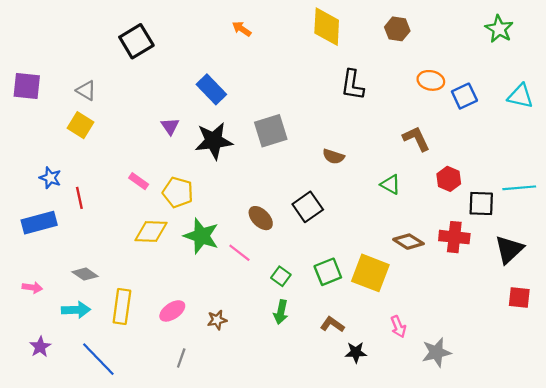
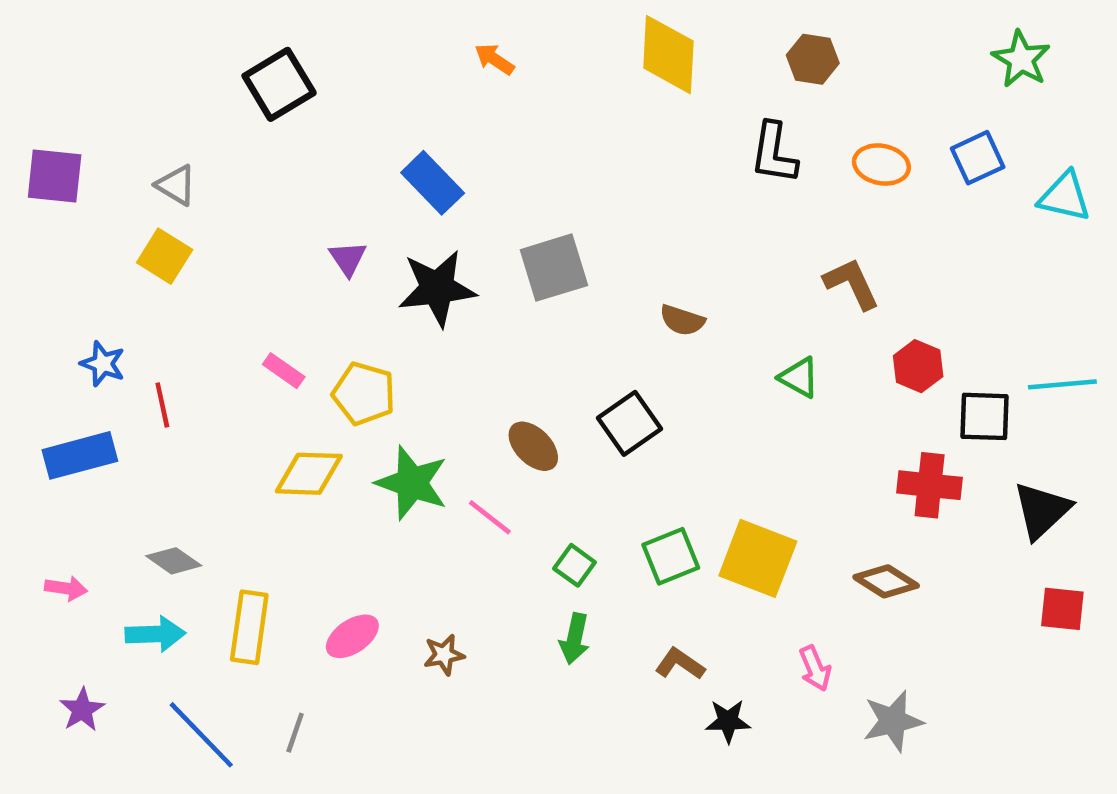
black L-shape: (352, 85) -> (774, 153), moved
blue square: (464, 96) -> (978, 158), moved
brown diamond: (408, 242) -> (886, 581), moved
gray line: (181, 358) -> (295, 733), moved

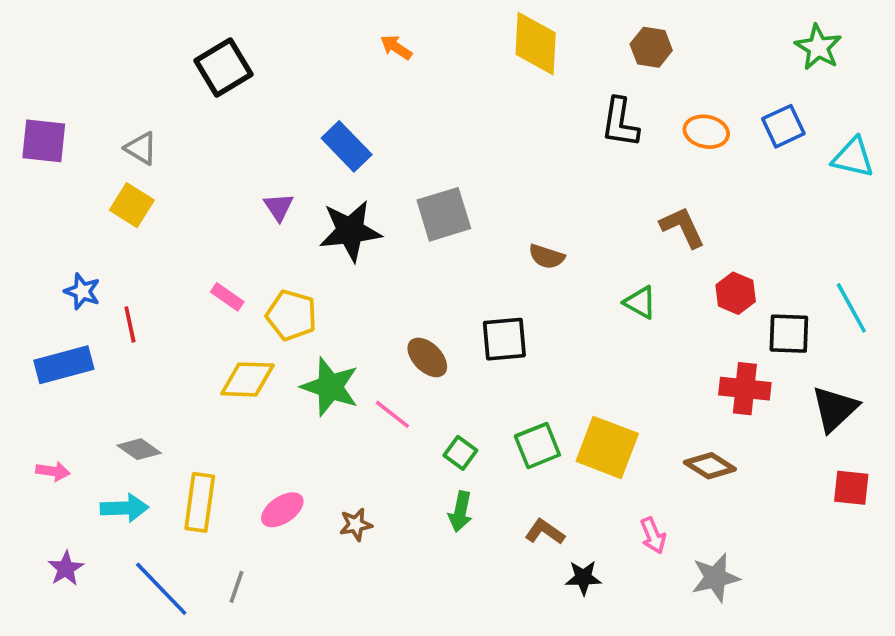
cyan line: (1062, 384) -> (851, 308), turned 66
black square: (630, 423) -> (504, 339), turned 30

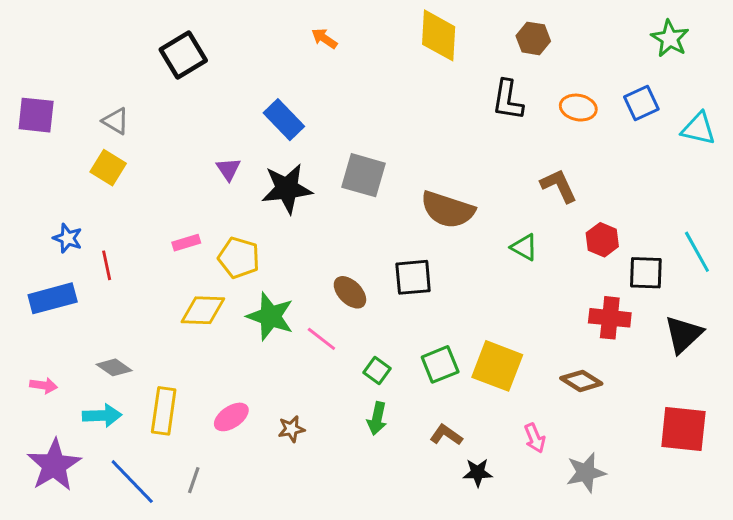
gray square: (444, 214) -> (363, 175), turned 33
brown semicircle: (547, 257) -> (448, 210), size x1.8
pink rectangle: (227, 297) -> (186, 243), turned -52
red square: (851, 488) -> (683, 429), moved, size x1.6
purple star: (66, 569) -> (54, 465), size x1.8

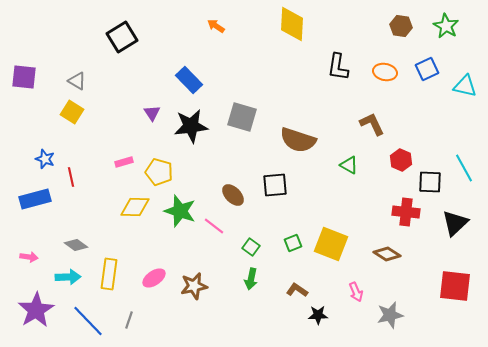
brown hexagon: (533, 38) -> (401, 26), moved
green square: (440, 364) -> (293, 243), size x0.7
brown star: (291, 429) -> (194, 286), size x1.5

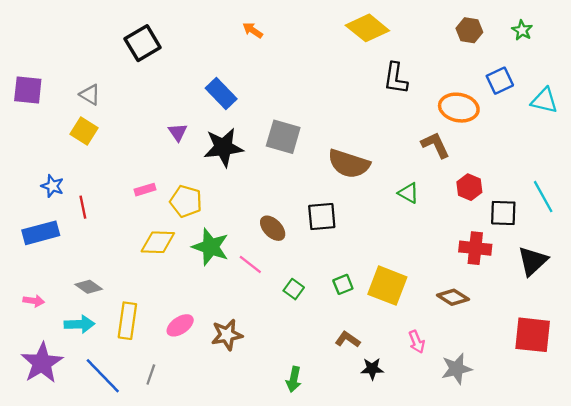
yellow diamond: (292, 24) -> (367, 28), moved, turned -54
green star: (446, 26) -> (522, 30), size x0.7
orange ellipse: (385, 72) -> (459, 108), moved, size x1.4
green arrow: (251, 279) -> (294, 379), moved

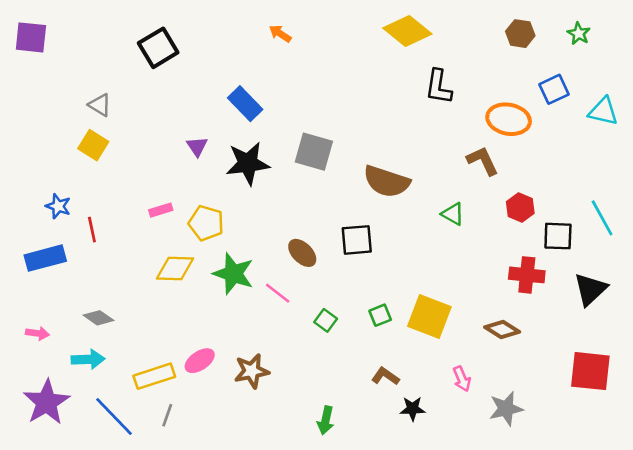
purple square: (28, 90) -> (31, 37), moved
yellow rectangle: (127, 321) -> (154, 376), moved, turned 64

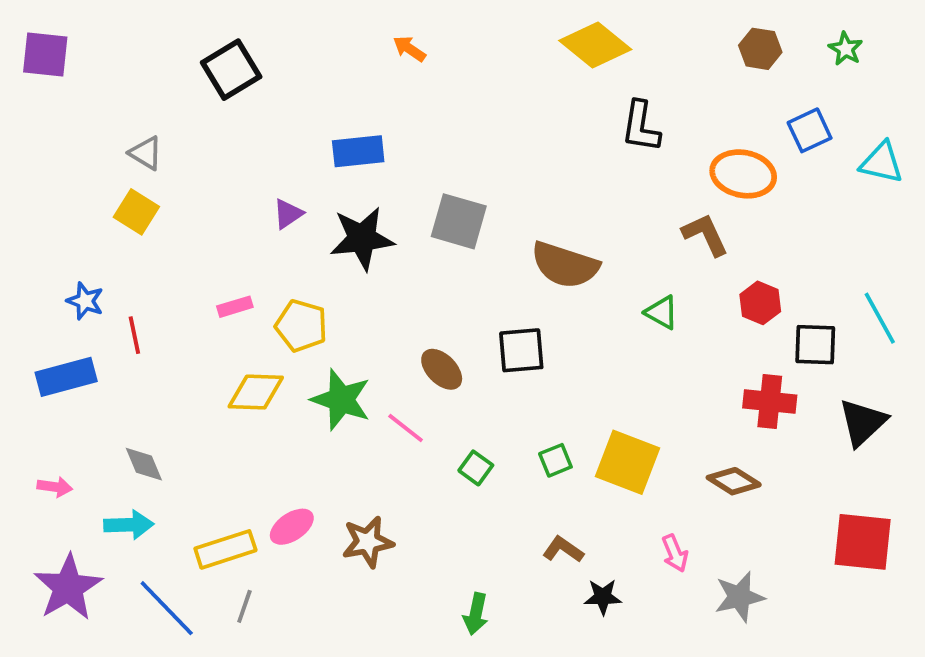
blue rectangle: (245, 104) -> (358, 151), turned -52
purple triangle: (197, 146) -> (288, 214), turned 30
gray diamond: (98, 318) -> (144, 464), turned 32

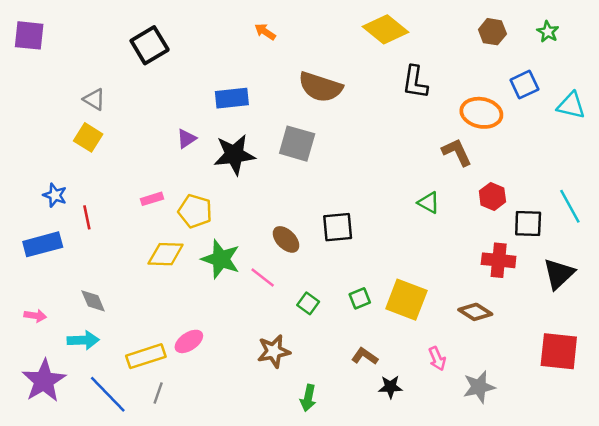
brown semicircle: (565, 265) -> (320, 87), moved
brown star: (368, 542) -> (274, 351), moved

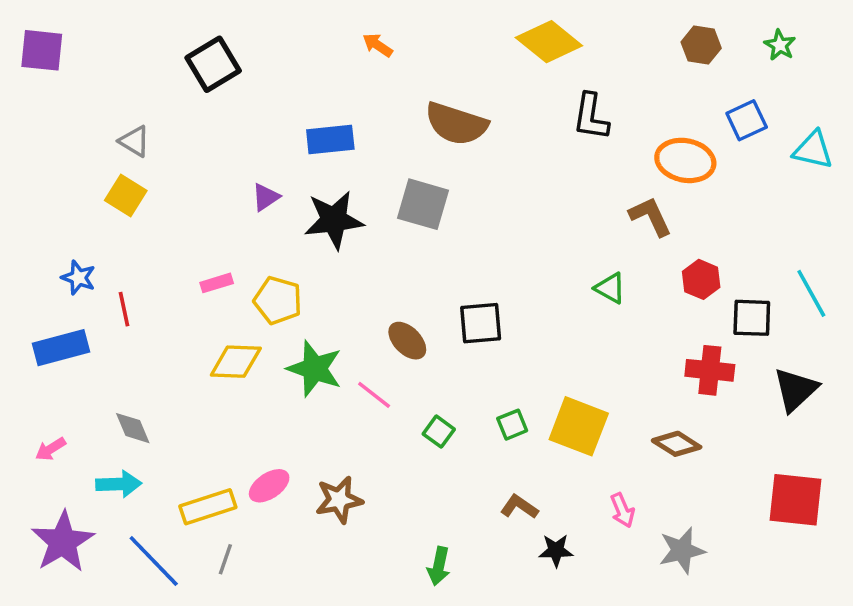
pink arrow: (35, 316) -> (50, 449), turned 140
brown star: (274, 351) -> (339, 500), moved

